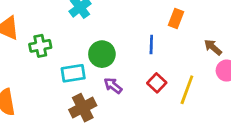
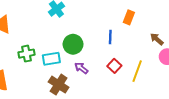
green cross: (40, 46) -> (26, 54), moved
brown cross: (83, 108) -> (59, 85), turned -30

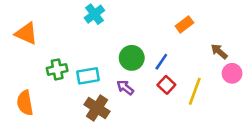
orange rectangle: (129, 17) -> (184, 24), turned 32
blue line: (110, 37) -> (161, 62), moved, turned 32
green circle: (73, 44) -> (132, 58), moved

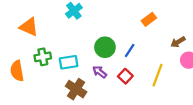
orange triangle: (26, 33) -> (29, 27), moved
brown arrow: (219, 51) -> (178, 42), turned -72
red square: (166, 85) -> (125, 76), moved
orange semicircle: (25, 103) -> (17, 71), moved

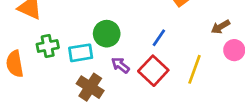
green circle: (105, 47) -> (107, 34), moved
red square: (125, 76) -> (153, 71), size x1.5

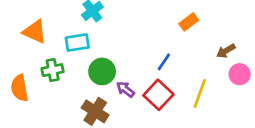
green circle: (107, 34) -> (102, 71), moved
cyan rectangle: (81, 53) -> (77, 43), moved

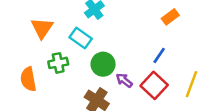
orange rectangle: (189, 22) -> (170, 17), moved
orange triangle: (35, 32) -> (42, 28), turned 40
cyan rectangle: (77, 43) -> (81, 38), turned 45

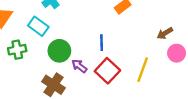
blue line: (159, 55) -> (102, 43), moved, turned -35

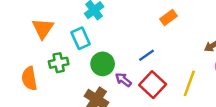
cyan rectangle: (38, 26) -> (81, 38), turned 30
blue line: (102, 43) -> (147, 55), turned 56

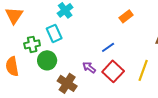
orange triangle: (43, 28) -> (14, 15), moved
green cross: (59, 63) -> (32, 44), moved
green circle: (103, 64) -> (47, 60), moved

